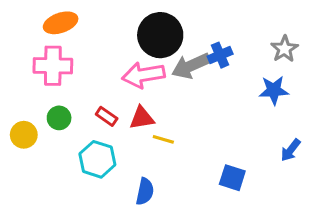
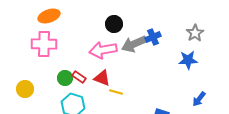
black circle: (160, 35) -> (114, 24), size x0.6
green circle: (59, 118) -> (65, 78), moved
red triangle: (142, 118) -> (102, 78), turned 30

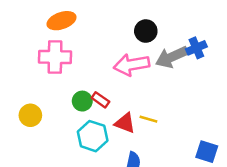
red triangle: (102, 78) -> (125, 123), moved

